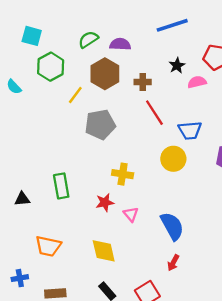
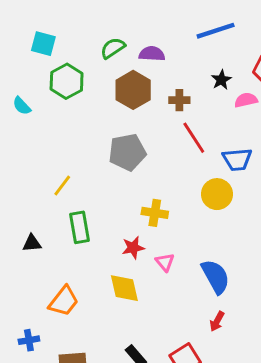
yellow line: (75, 95) -> (62, 185), moved
orange trapezoid: (48, 246) -> (64, 301), turned -64
yellow diamond: (104, 251) -> (124, 288), moved

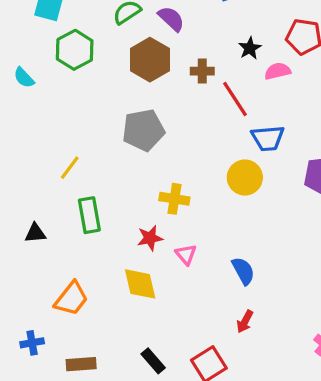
purple semicircle: (152, 54) -> (171, 19), turned 40
red line: (194, 138) -> (235, 99), moved
blue semicircle: (216, 277) -> (243, 271), size x0.7

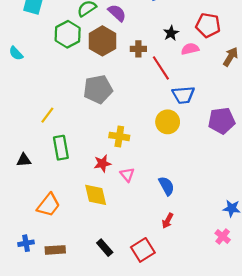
green hexagon: (75, 50) -> (68, 34), moved
blue cross: (32, 343) -> (26, 243), moved

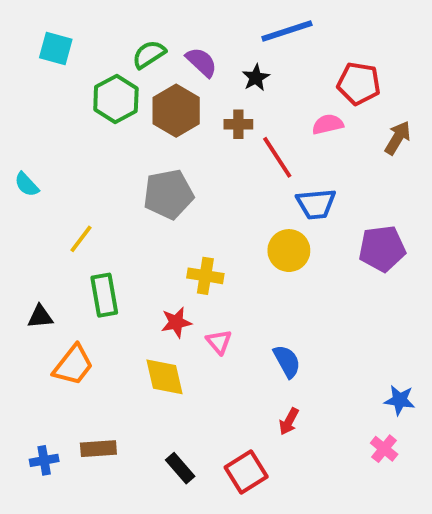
black star: (171, 33) -> (256, 78), moved
cyan semicircle: (16, 53) -> (27, 184), moved
orange trapezoid: (49, 205) -> (73, 365), moved
brown rectangle: (55, 250) -> (98, 449), moved

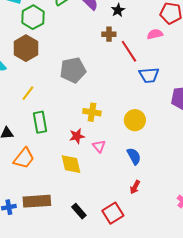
green hexagon: (116, 99) -> (33, 17), moved
brown hexagon: (176, 111) -> (26, 48), moved
yellow circle: (289, 251) -> (135, 120), moved
brown rectangle: (98, 449) -> (37, 201), size x1.5

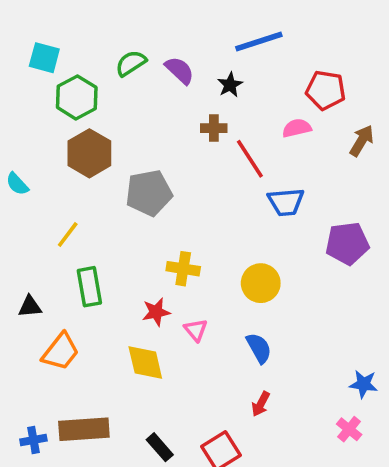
brown hexagon: (26, 48) -> (89, 153), moved

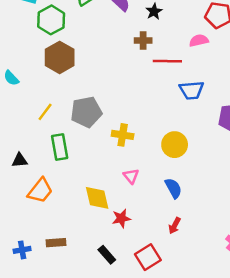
red line: (250, 159) -> (167, 61), turned -56
gray pentagon: (149, 193) -> (86, 112), moved
red star: (156, 312) -> (121, 218), moved
brown rectangle: (84, 429) -> (56, 243), size x0.6

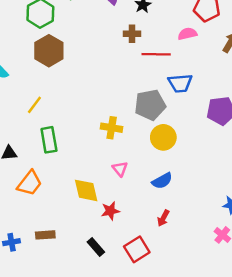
gray pentagon: (86, 112) -> (150, 105), moved
blue semicircle: (173, 188) -> (162, 181), turned 90

